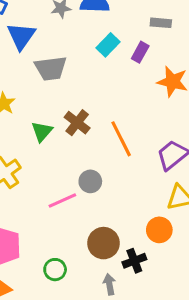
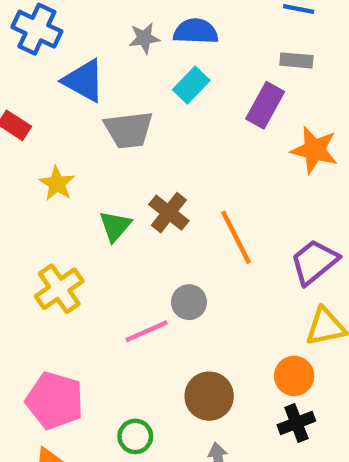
blue triangle: (21, 36) -> (84, 81), turned -36
cyan rectangle: (108, 45) -> (191, 85), moved
purple rectangle: (140, 52) -> (265, 105), size x1.4
black cross: (134, 261) -> (296, 423), moved

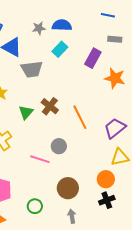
gray rectangle: (296, 60) -> (115, 39), moved
pink line: (146, 331) -> (40, 159), turned 42

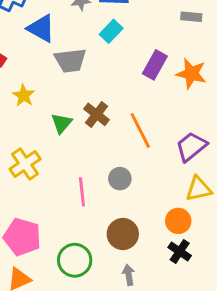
purple rectangle: (93, 58) -> (155, 65), moved
gray circle: (59, 146) -> (120, 179), moved
pink line: (40, 159) -> (82, 192), turned 66
black cross: (107, 200) -> (180, 251), turned -35
green circle: (35, 206) -> (75, 260), size x1.5

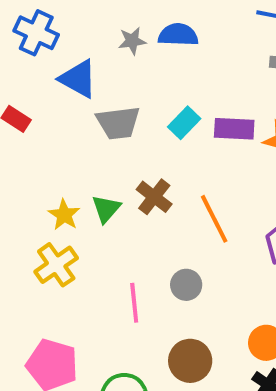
cyan rectangle: (111, 31) -> (184, 123), moved
purple rectangle: (155, 65) -> (234, 129), turned 64
yellow star: (24, 95) -> (64, 215), moved

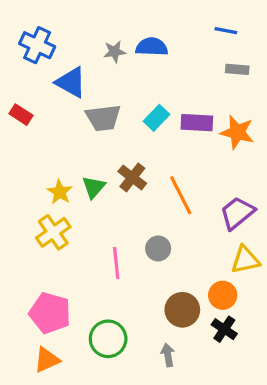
brown circle: (190, 361) -> (182, 310), moved

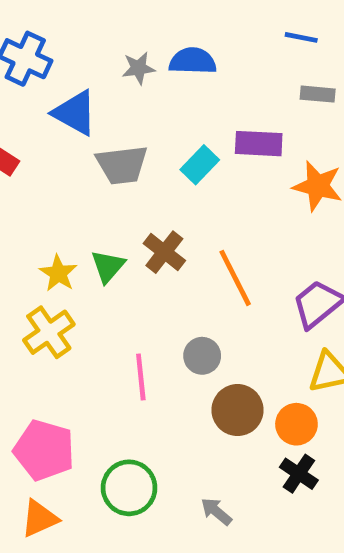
purple rectangle: (197, 123) -> (259, 144), moved
brown circle: (182, 310) -> (238, 410), moved
gray arrow: (168, 355) -> (216, 511), turned -40

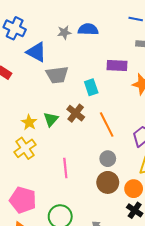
cyan rectangle: (200, 165) -> (91, 87), moved, turned -63
gray circle: (202, 356) -> (108, 159), moved

